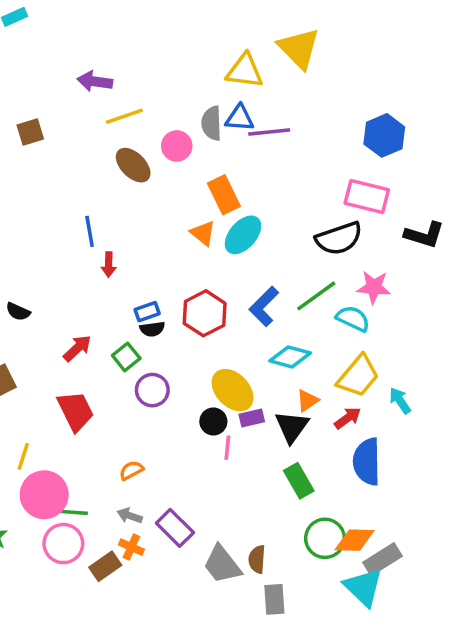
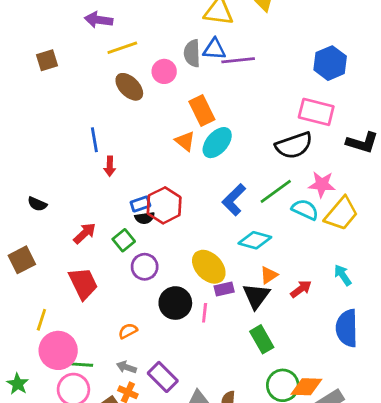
red hexagon: (205, 313) -> (164, 205), moved
yellow trapezoid: (358, 376) -> (341, 214), moved
black circle: (213, 421) -> (175, 303), moved, size x1.5
blue semicircle: (367, 462) -> (347, 328), moved

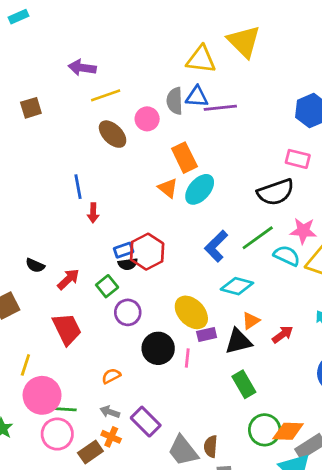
pink rectangle: (316, 112) -> (298, 159), size x0.7
black semicircle: (37, 204) -> (35, 265), moved
black triangle: (256, 296) -> (238, 341), turned 40

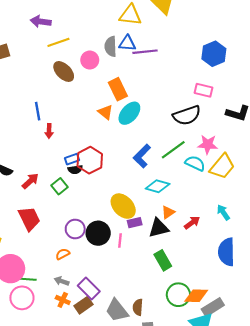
purple circle: (128, 312) -> (75, 229), moved
brown rectangle: (90, 452) -> (84, 305), moved

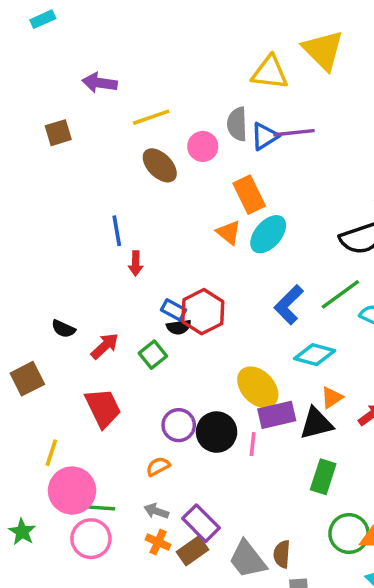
purple arrow: (41, 21) -> (100, 83), moved
blue triangle: (127, 43) -> (265, 136), moved, turned -36
blue rectangle: (72, 159) -> (174, 310), turned 48
purple rectangle: (135, 223) -> (277, 415), size x1.5
green rectangle: (163, 260) -> (323, 477), turned 48

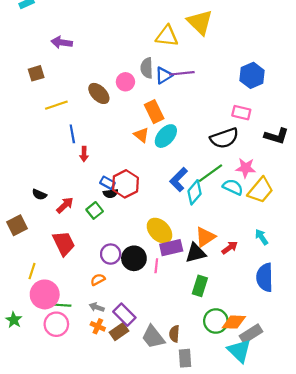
yellow line: (151, 117) -> (56, 105), moved
cyan diamond: (315, 355) -> (195, 192), moved, turned -65
orange triangle: (332, 398) -> (205, 237), size x1.5

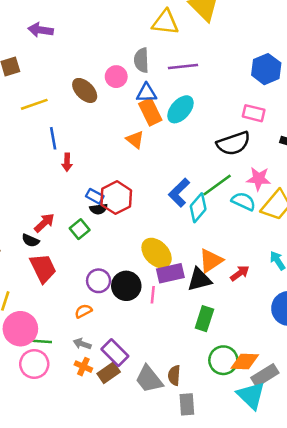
blue triangle: (164, 75) -> (146, 93), moved, turned 30
cyan ellipse: (166, 136) -> (180, 109), moved
black semicircle: (39, 194) -> (30, 240), moved

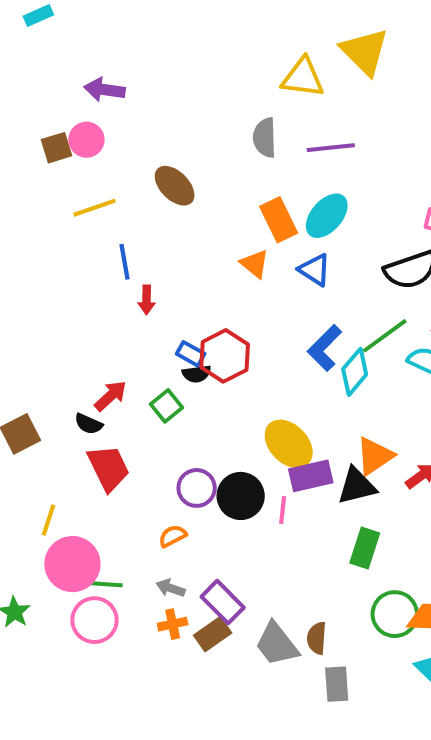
pink circle: (116, 77) -> (86, 140), moved
blue triangle: (146, 93) -> (315, 270), moved, turned 35
orange cross: (83, 367) -> (173, 624), turned -36

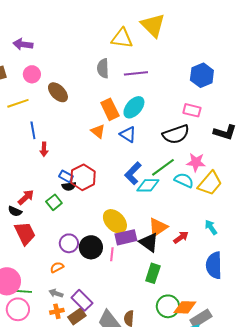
pink circle: (86, 140) -> (32, 74), moved
cyan diamond: (355, 372) -> (148, 185), turned 50
black triangle: (357, 486) -> (149, 242), turned 50

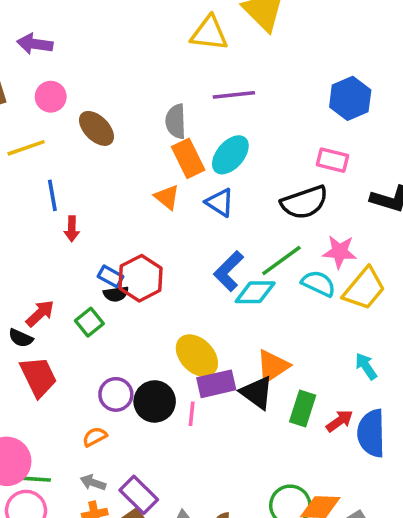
gray semicircle: (103, 68) -> (176, 121), moved
red arrow: (181, 237) -> (340, 421), moved
green rectangle: (153, 273) -> (303, 409), moved

